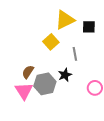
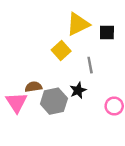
brown semicircle: (28, 72) -> (33, 87), turned 48
pink triangle: (24, 91) -> (17, 102), moved

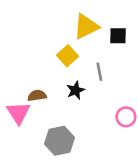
black star: (78, 90) -> (75, 90), moved
gray hexagon: (54, 101) -> (60, 141), moved

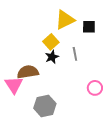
black star: (75, 90) -> (52, 57), moved
brown semicircle: (37, 96) -> (28, 72), size x1.5

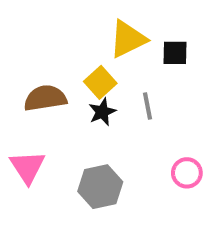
brown semicircle: (28, 72) -> (45, 98), moved
gray hexagon: (45, 106) -> (100, 187), moved

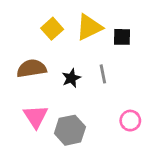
yellow square: (100, 82) -> (52, 29), moved
pink triangle: (27, 167) -> (36, 116), moved

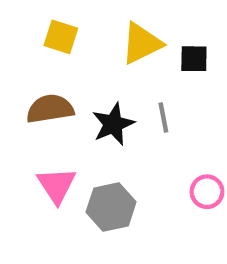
yellow square: (52, 29) -> (61, 37), moved, turned -30
black star: (71, 78) -> (113, 124), size x1.4

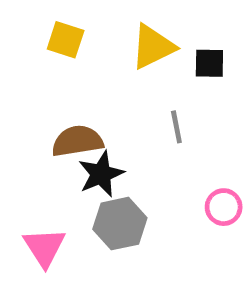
brown semicircle: (50, 109) -> (77, 141), moved
black star: (113, 124) -> (101, 174), moved
pink triangle: (57, 185) -> (44, 247), moved

